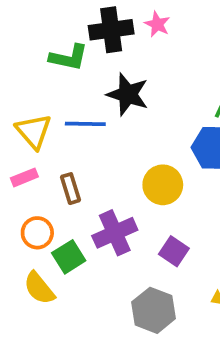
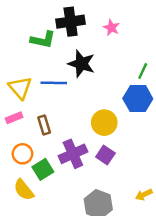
pink star: (157, 24) -> (111, 28), moved
purple square: (174, 251) -> (105, 155), moved

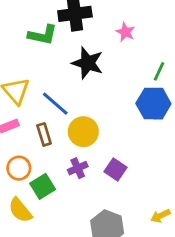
pink star: (111, 28) -> (125, 32), moved
blue line: (54, 83) -> (55, 104), moved, turned 40
yellow circle: (104, 123) -> (83, 132), moved
purple cross: (73, 154) -> (78, 168), size x0.6

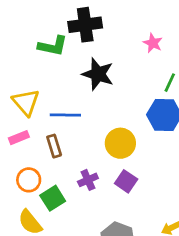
pink star: (125, 32) -> (153, 43), moved
blue line: (55, 104) -> (65, 115), turned -40
yellow circle: (83, 132) -> (120, 143), moved

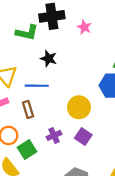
pink star: (153, 43) -> (84, 27), moved
black star: (98, 74) -> (49, 59), moved, size x0.7

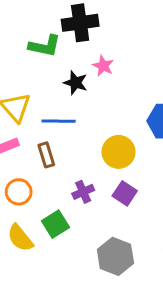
pink star: (84, 27) -> (103, 66), moved
green square: (27, 150) -> (56, 224), moved

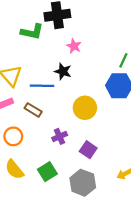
black star: (75, 83) -> (63, 71), moved
brown rectangle: (46, 155) -> (33, 110), turned -42
purple square: (125, 193) -> (88, 150), moved
green square: (56, 224) -> (47, 172), moved

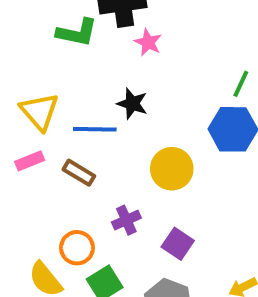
pink star: (74, 46) -> (148, 42), moved
orange circle: (13, 136) -> (77, 248), moved

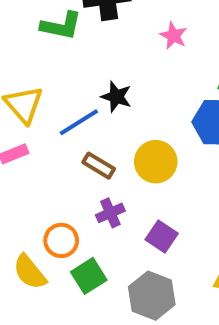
pink star: (148, 42) -> (173, 36), moved
blue line: (95, 129) -> (79, 122), turned -33
brown rectangle: (79, 173) -> (99, 166), moved

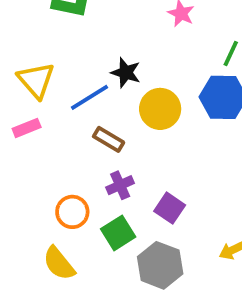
yellow circle: (156, 162) -> (160, 109), moved
yellow semicircle: (30, 272) -> (59, 263), moved
green square: (89, 276) -> (118, 233), moved

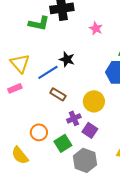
yellow circle: (160, 109) -> (94, 101), moved
purple cross: (120, 185) -> (74, 118), moved
yellow semicircle: (59, 263) -> (20, 155), moved

